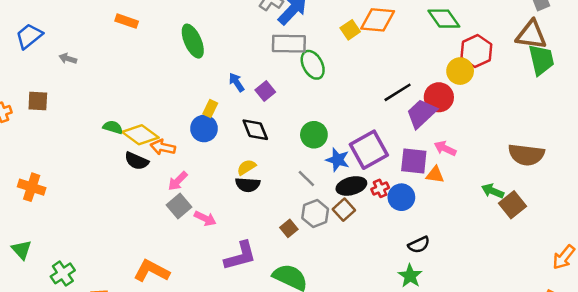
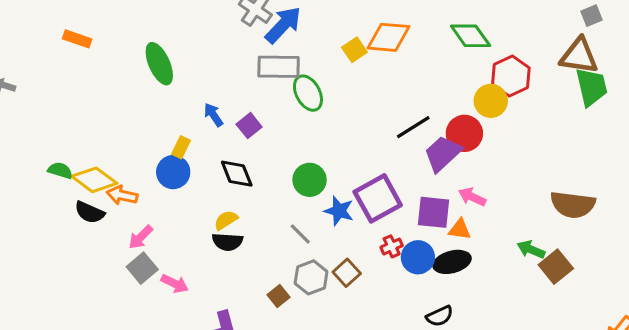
black ellipse: (351, 186) -> (452, 262), moved

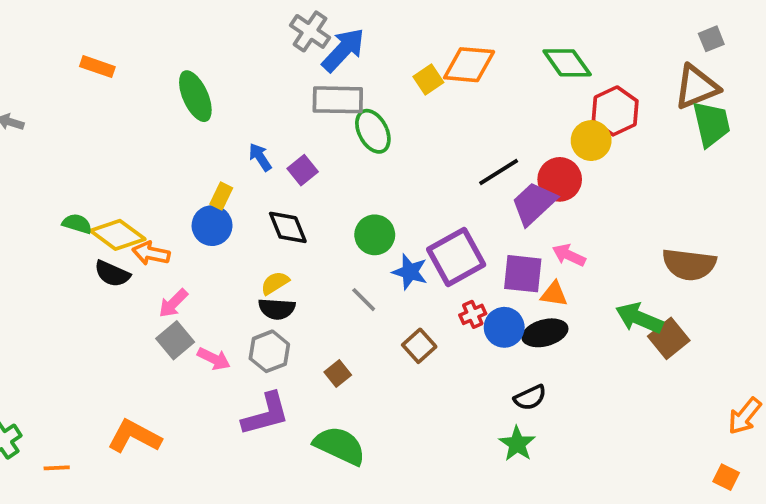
brown triangle: (579, 56) -> (697, 87), turned -30
green arrow: (531, 250) -> (639, 318), size x1.4
gray hexagon: (311, 277) -> (269, 351), moved

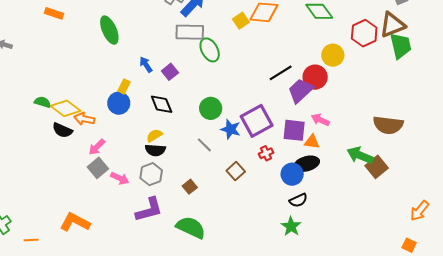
red hexagon: (615, 111) -> (364, 33), moved
blue circle: (504, 327) -> (292, 174), moved

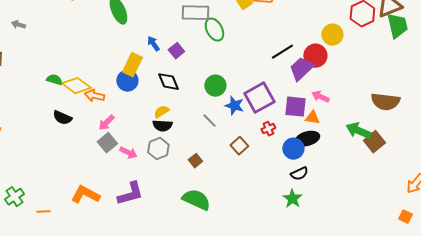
yellow rectangle: (124, 86) -> (132, 65), size x1.6
black semicircle: (62, 130) -> (62, 118), moved
purple L-shape: (149, 210) -> (130, 194), moved

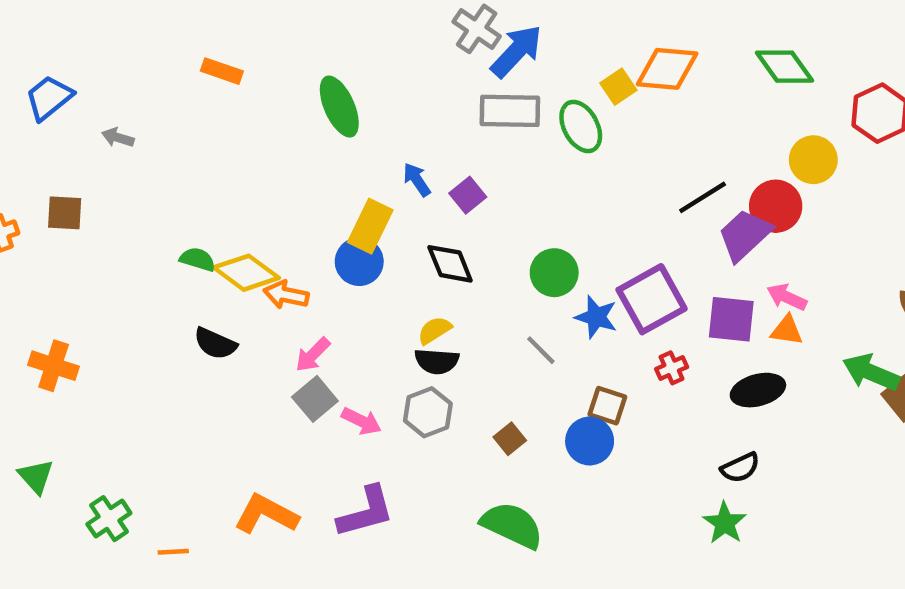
green ellipse: (214, 30) -> (581, 126), moved
orange triangle: (312, 118) -> (787, 330), moved
brown square: (239, 146) -> (607, 406), turned -30
blue circle: (293, 149) -> (590, 441), moved

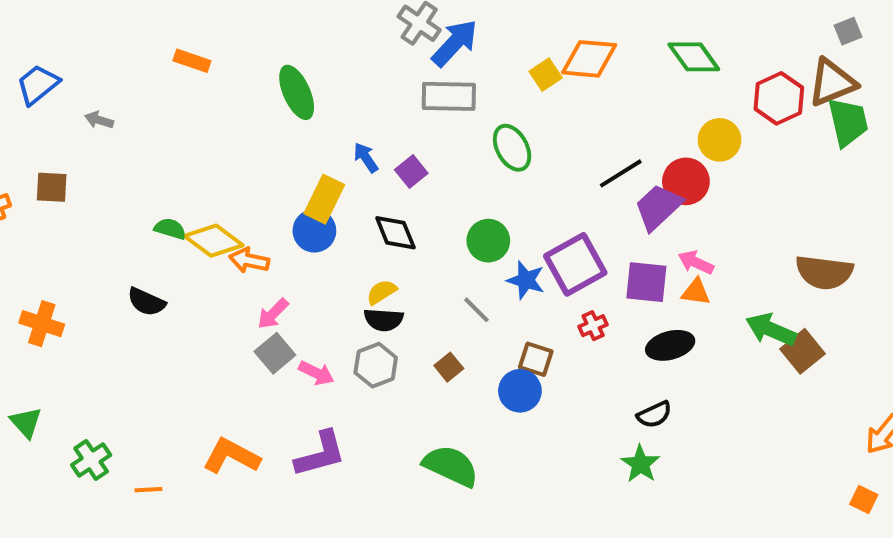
green ellipse: (581, 126) -> (512, 148), moved
black semicircle: (215, 344) -> (146, 302), moved
brown square: (510, 439) -> (449, 367), moved

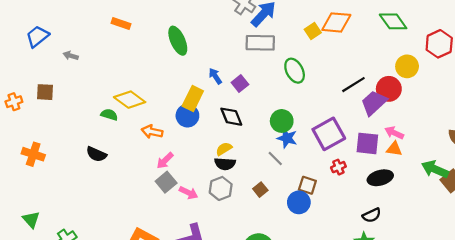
yellow diamond: (214, 241) -> (130, 100), moved
blue star: (526, 280) -> (287, 138), moved
orange cross: (42, 324) -> (33, 154), moved

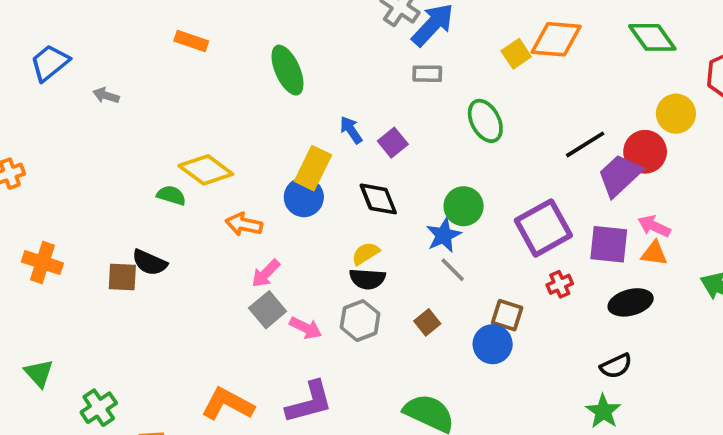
gray rectangle: (260, 43) -> (427, 74), size x0.6
brown square: (45, 92) -> (122, 277), moved
blue star: (287, 138) -> (444, 235), moved, turned 30

